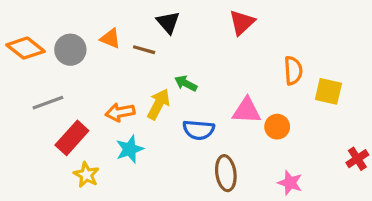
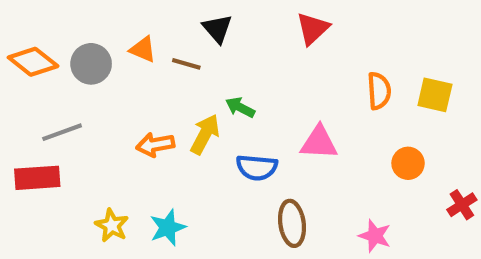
yellow square: (328, 91) -> (435, 95), moved
orange circle: (277, 127) -> (408, 163), moved
red rectangle: (72, 138) -> (37, 178), moved, turned 44
cyan star: (130, 149) -> (168, 228), moved

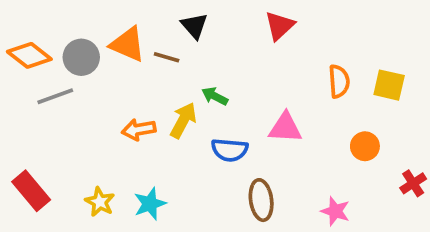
orange triangle: (143, 49) -> (128, 44), size x1.5
gray line: (62, 132) -> (55, 96), moved
red rectangle: (37, 178) -> (31, 191), moved, turned 54

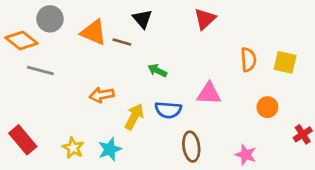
gray circle: (81, 57) -> (50, 19), moved
gray line: (55, 96) -> (40, 70), turned 35
yellow arrow: (183, 120) -> (134, 117), moved

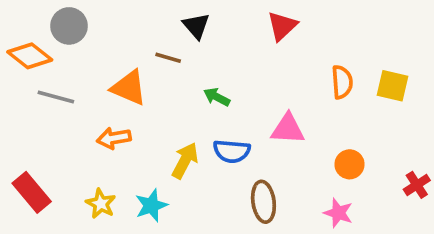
orange triangle: (93, 32) -> (129, 88), moved
orange arrow: (102, 95) -> (114, 138), moved
orange circle: (267, 107) -> (350, 164), moved

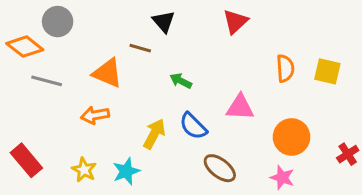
blue semicircle: (232, 151) -> (193, 126), turned 40
orange circle: (350, 164) -> (292, 137), size x1.5
brown ellipse: (263, 202) -> (220, 168), turned -44

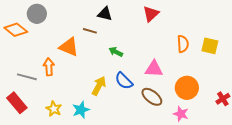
black triangle: (164, 22) -> (105, 14), turned -35
gray line: (47, 81) -> (27, 77), moved
orange arrow: (95, 115) -> (49, 67), moved, turned 96
brown ellipse: (220, 168) -> (152, 97), moved

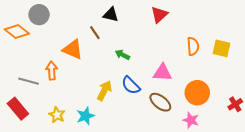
brown line: (90, 31) -> (95, 33), turned 40

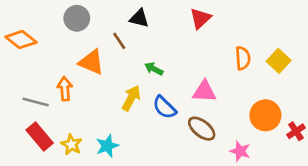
gray circle: (39, 15) -> (77, 18), moved
yellow square: (222, 48) -> (279, 61), turned 30
yellow arrow: (104, 91) -> (131, 98), moved
orange circle: (197, 93) -> (265, 115), moved
red rectangle: (18, 109) -> (40, 137), moved

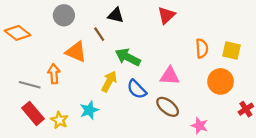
yellow square: (279, 61) -> (232, 51), turned -30
green arrow: (154, 69) -> (128, 57), size x1.6
orange circle: (265, 115) -> (221, 81), moved
cyan star: (107, 146) -> (89, 110), moved

